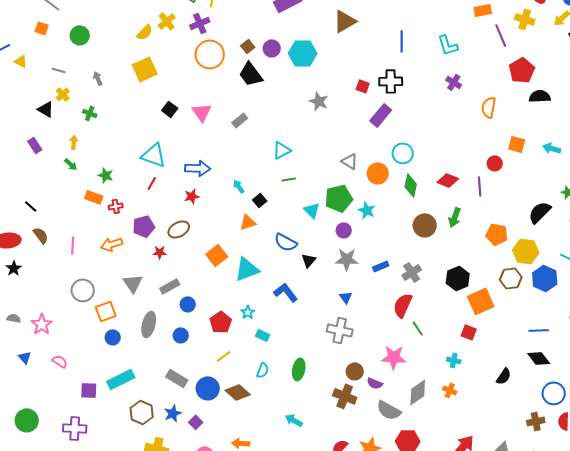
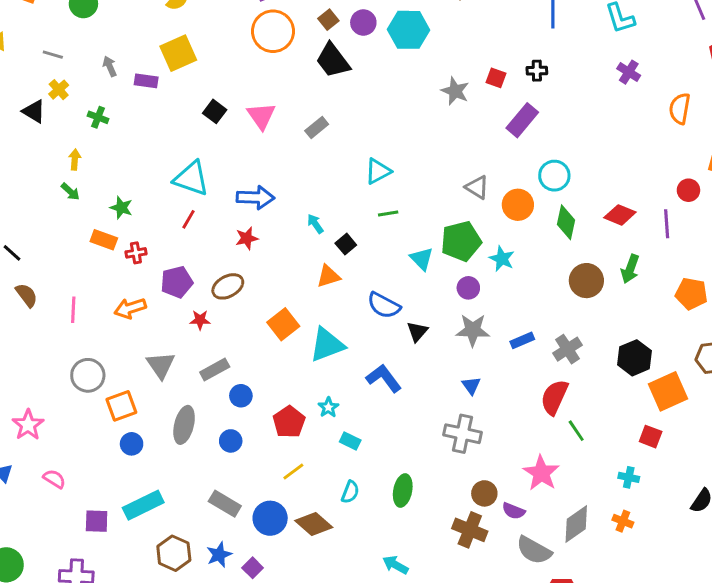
black cross: (391, 81) -> (537, 71), size x0.6
gray star: (319, 101) -> (455, 91), moved
purple rectangle: (35, 145) -> (146, 81), moved, turned -49
pink star: (394, 357) -> (541, 473), turned 30

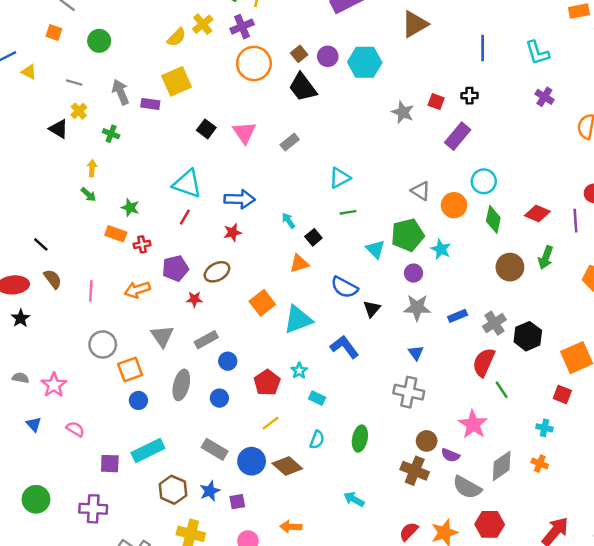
gray arrow: (110, 66) -> (121, 92), size x1.5
black hexagon: (635, 358) -> (528, 336), moved
purple square: (253, 568) -> (237, 502), turned 35

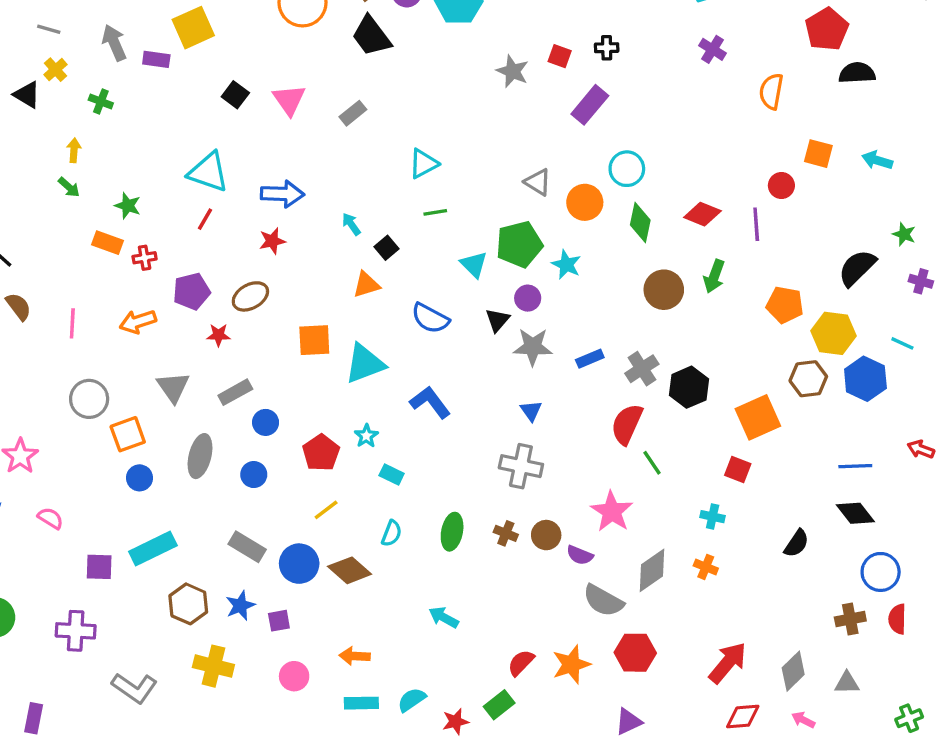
orange square: (262, 303) -> (314, 340), turned 35
black triangle: (372, 309) -> (497, 320), moved
brown cross: (415, 471) -> (506, 533), moved, size x0.6

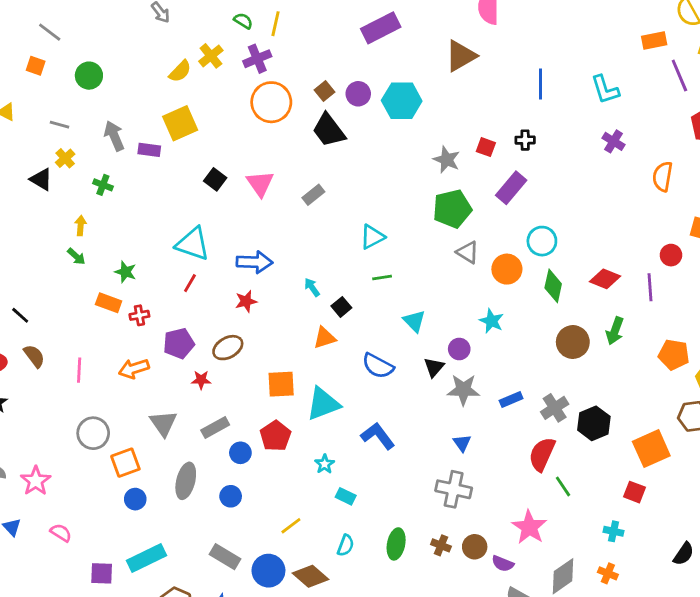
green pentagon: (519, 244) -> (452, 209), moved
red pentagon: (321, 453) -> (275, 436), moved

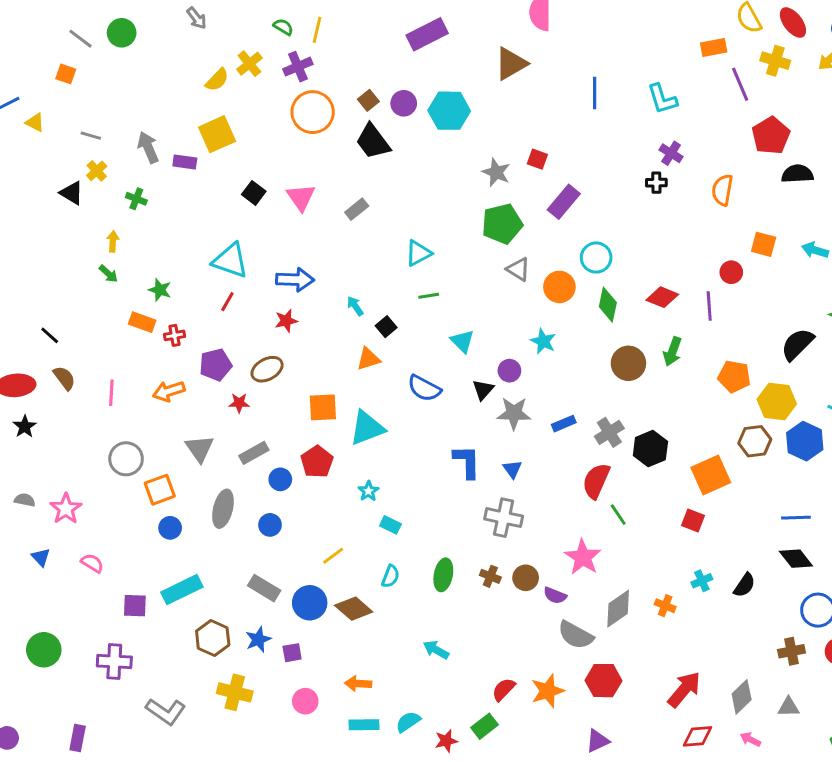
green circle: (89, 76) -> (122, 33), moved
black cross: (525, 140) -> (656, 183), moved
blue L-shape: (378, 436) -> (467, 462), moved, turned 36
cyan cross: (613, 531) -> (702, 581), moved, turned -36

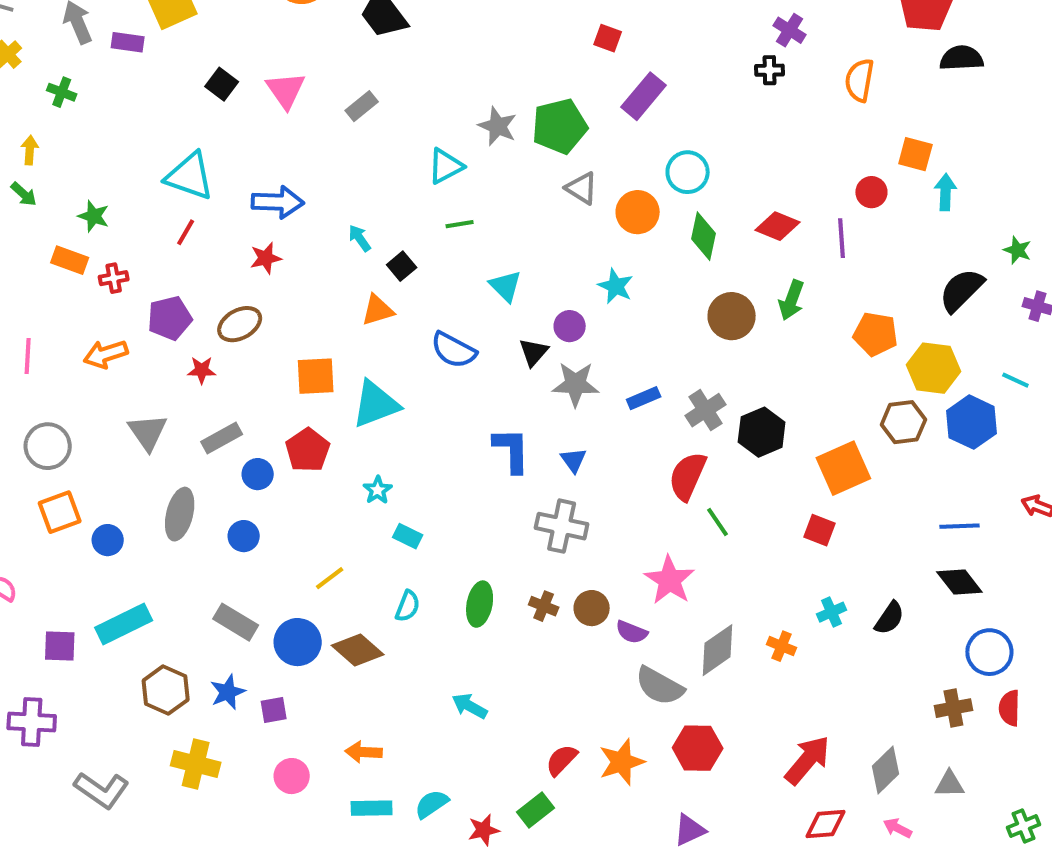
gray star: (496, 172) -> (498, 126), moved
cyan arrow: (815, 250) -> (945, 192), moved, turned 75
orange square: (160, 490) -> (60, 512), moved

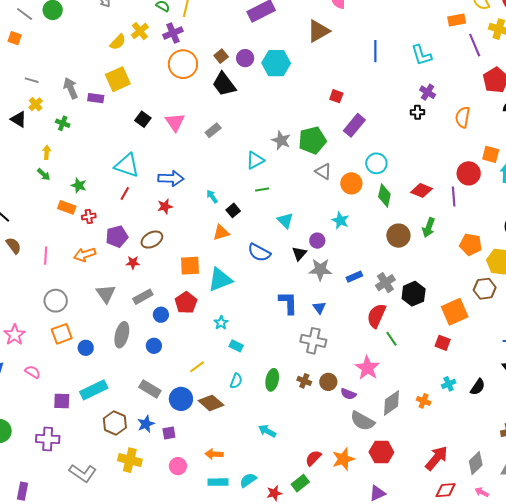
red circle: (871, 192) -> (469, 173), size x1.5

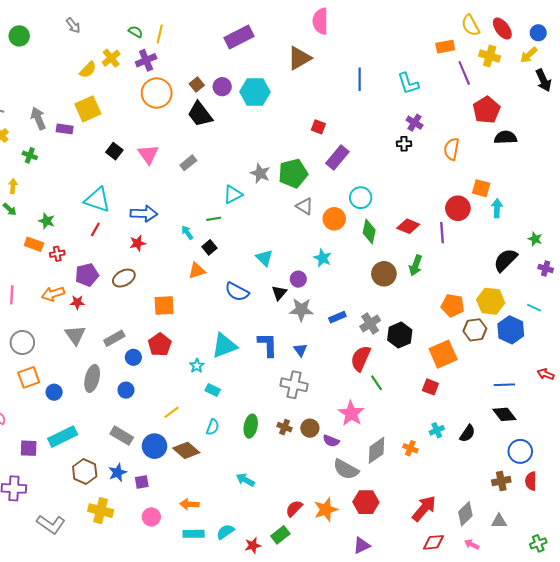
green line: (262, 189) -> (214, 219), moved
orange pentagon: (471, 245) -> (453, 306), moved
red star: (133, 263) -> (77, 302), moved
cyan triangle: (220, 280) -> (224, 346), moved

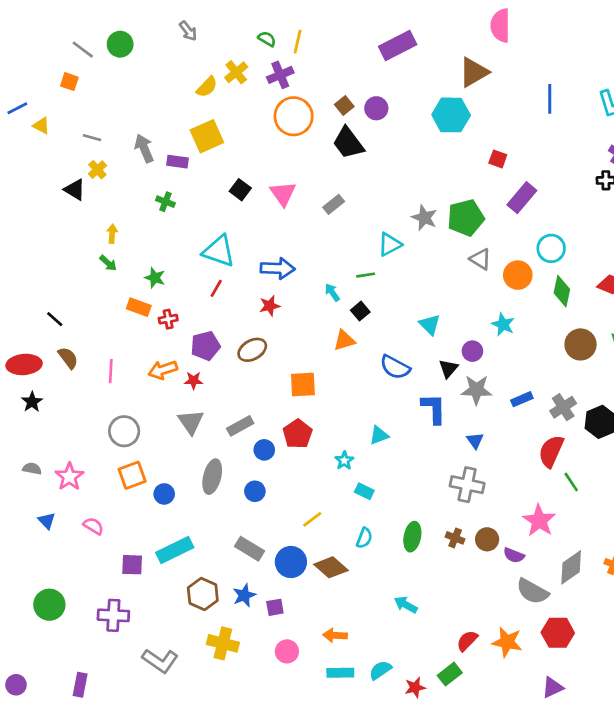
cyan hexagon: (255, 92) -> (451, 115), moved
green cross: (30, 155) -> (165, 202), moved
blue L-shape: (268, 345) -> (434, 409), moved
cyan triangle: (224, 346) -> (379, 435), size x0.6
orange star: (326, 510) -> (507, 642), turned 30

